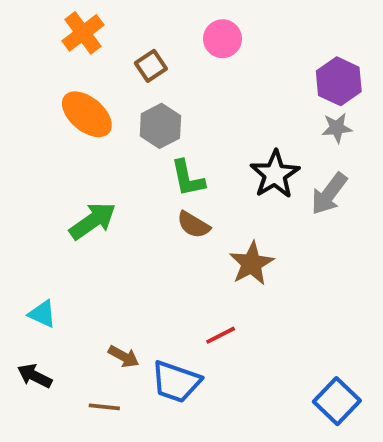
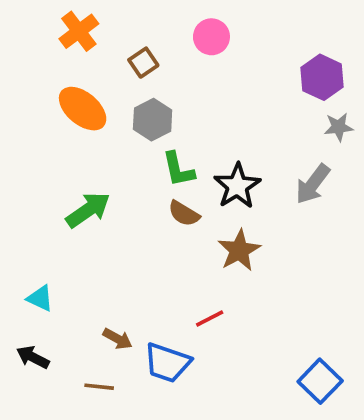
gray star: (337, 128) -> (339, 127), moved
black star: (275, 174) -> (237, 186), moved

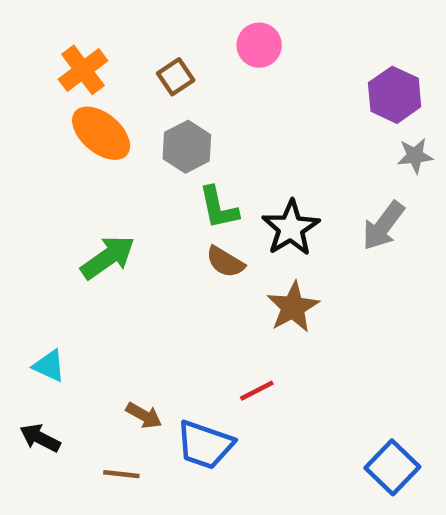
orange cross: (79, 31) -> (83, 70), moved

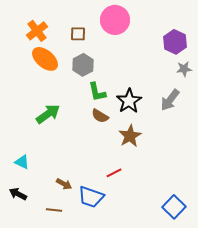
pink circle: (259, 45) -> (115, 20), size x1.5
brown square: (176, 77) -> (78, 34), turned 35

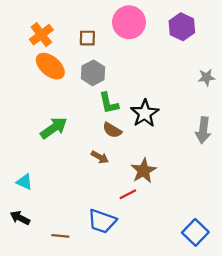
purple hexagon: (175, 42) -> (182, 27), moved
gray arrow: (170, 100) -> (203, 130), moved, turned -30
brown star: (130, 136) -> (144, 171), moved
brown arrow: (64, 184) -> (100, 157), moved

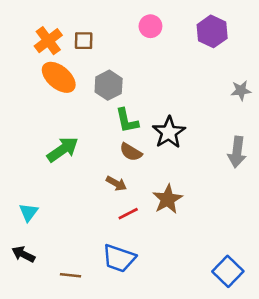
pink circle: (129, 22) -> (150, 26), size x0.6
brown square: (87, 38) -> (84, 41), moved
cyan triangle: (24, 182) -> (29, 212), turned 42
red line: (128, 194) -> (128, 214), moved

